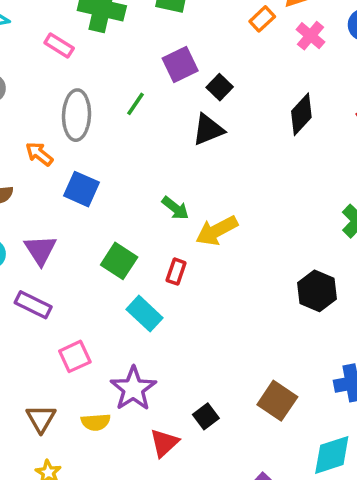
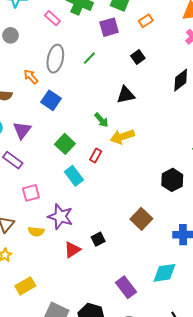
orange rectangle: (262, 19) -> (146, 21), moved
purple square: (180, 64) -> (109, 27), moved
black triangle: (208, 130) -> (126, 95), moved
purple star: (133, 389) -> (60, 217), turned -30
brown square: (277, 401) -> (141, 219), moved

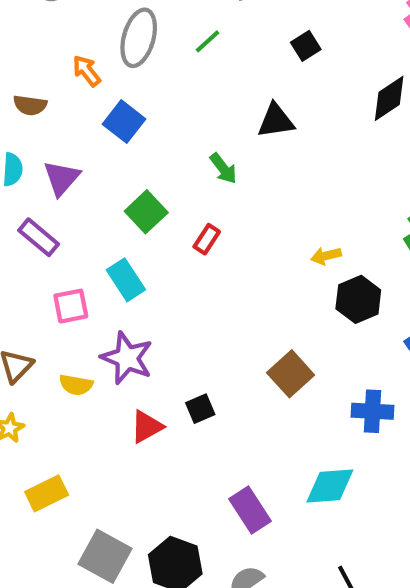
yellow arrow: (122, 137) -> (326, 256), moved, size x0.6
cyan rectangle: (74, 176) -> (126, 280), moved

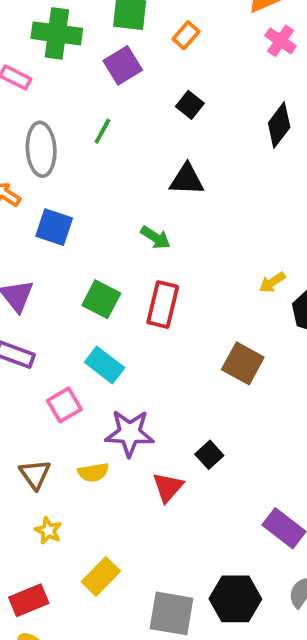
black triangle: (276, 121) -> (187, 180), turned 30
red rectangle: (207, 239) -> (163, 305), size x1.6
brown square: (291, 374) -> (243, 363), moved

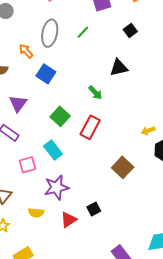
black triangle: (187, 180) -> (119, 68), turned -30
purple star: (130, 433) -> (56, 187), turned -30
yellow semicircle: (93, 472) -> (36, 213), moved

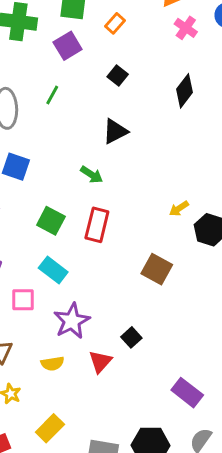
pink square: (27, 165) -> (23, 300), turned 30

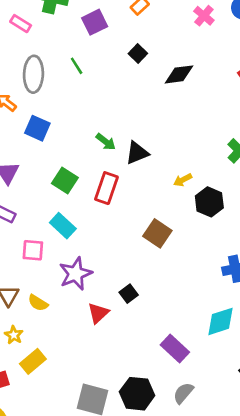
black diamond: (184, 91) -> (179, 74), moved, turned 40
green line: (52, 95) -> (77, 66), turned -66
black triangle: (115, 131) -> (137, 153), moved
yellow semicircle: (52, 364) -> (38, 303), moved, turned 36
yellow rectangle: (50, 428) -> (33, 361), moved

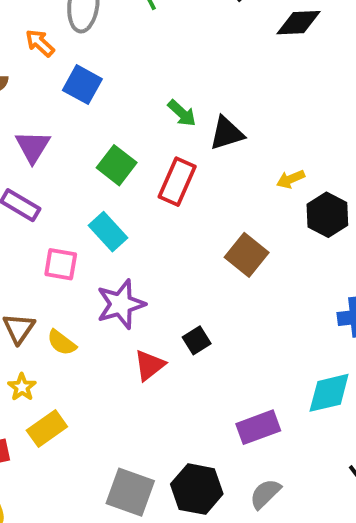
purple rectangle: (175, 349) -> (258, 427), turned -68

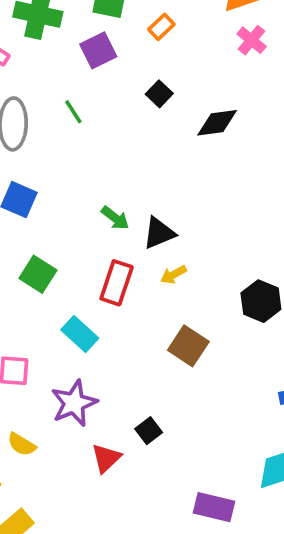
green square: (117, 165) -> (38, 274), moved
yellow arrow: (291, 179) -> (173, 275), moved
cyan rectangle: (108, 232) -> (80, 334), moved
purple rectangle: (258, 427) -> (214, 507), turned 39

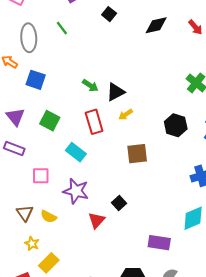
black diamond: (217, 123) -> (156, 25), moved
red rectangle: (117, 283) -> (94, 122), turned -30
brown square: (188, 346) -> (137, 154), turned -35
purple star: (74, 403) -> (76, 191), turned -30

